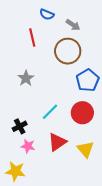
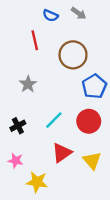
gray arrow: (73, 25) -> (79, 13), moved
black cross: (20, 126) -> (18, 126), moved
pink star: (28, 146) -> (16, 161), moved
yellow star: (15, 171) -> (37, 182), moved

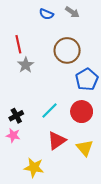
red line: (35, 40) -> (18, 44), moved
gray star: (28, 84) -> (26, 65), moved
pink star: (16, 161) -> (13, 135), moved

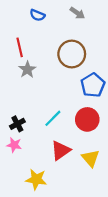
blue semicircle: (46, 14) -> (37, 15), moved

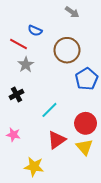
blue semicircle: (37, 15) -> (35, 31), moved
red line: (20, 47) -> (19, 44), turned -48
red circle: (87, 119) -> (86, 123), moved
black cross: (17, 124) -> (16, 94), moved

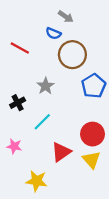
gray arrow: (72, 12) -> (66, 17), moved
blue semicircle: (35, 31) -> (53, 33), moved
gray star: (26, 65) -> (46, 86), moved
cyan line: (49, 110) -> (42, 122), moved

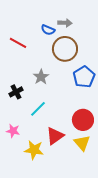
gray arrow: (66, 17) -> (65, 23), moved, turned -32
yellow star: (37, 181) -> (34, 150), moved

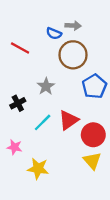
red triangle: (55, 136) -> (69, 120), moved

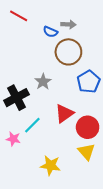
red line: (20, 48) -> (19, 16), moved
black cross: (18, 103) -> (16, 98), size x1.6
cyan line: (43, 122) -> (32, 125), moved
yellow star: (38, 169) -> (50, 165), moved

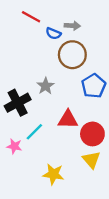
red line: (19, 16) -> (31, 17), moved
red triangle: (64, 113) -> (68, 119), turned 36

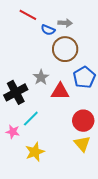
red triangle: (68, 119) -> (60, 91), moved
yellow star: (53, 174) -> (35, 152), moved, turned -30

